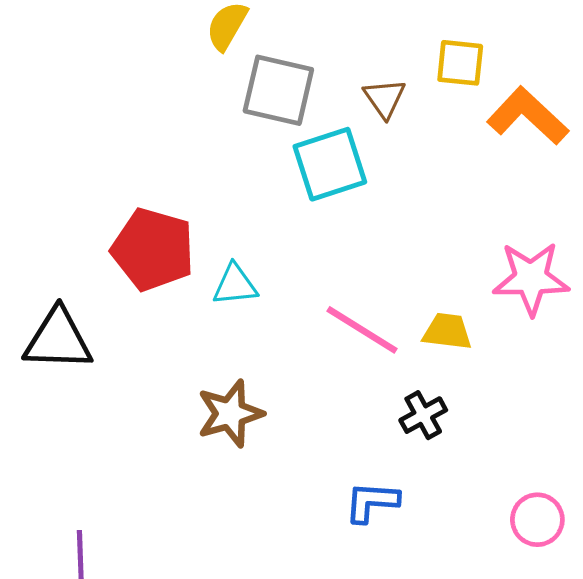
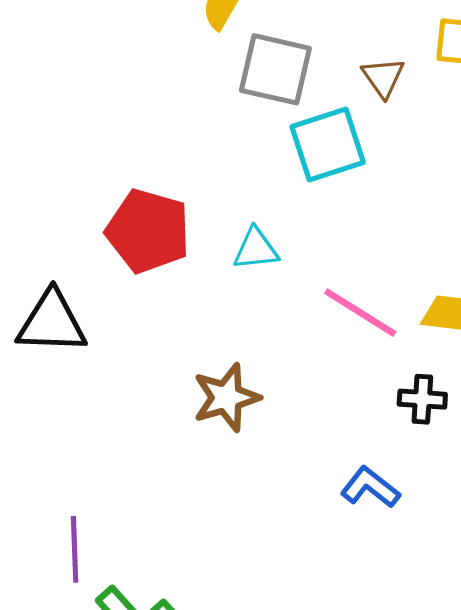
cyan triangle: (235, 285) -> (256, 249), moved
black cross: (423, 415) -> (422, 399), turned 33
blue L-shape: (372, 502) -> (370, 487), turned 34

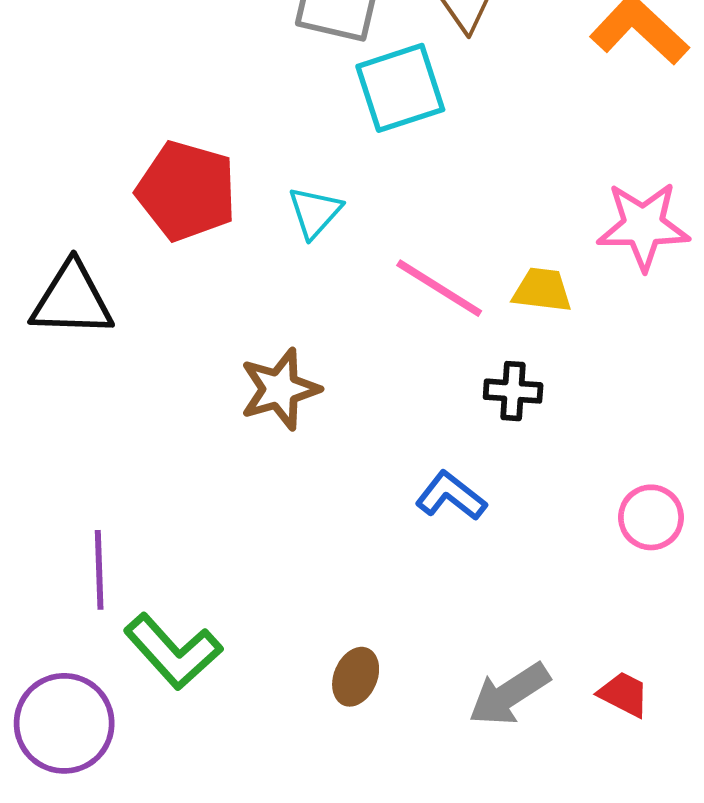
cyan triangle: (256, 249) -> (315, 212), turned -42

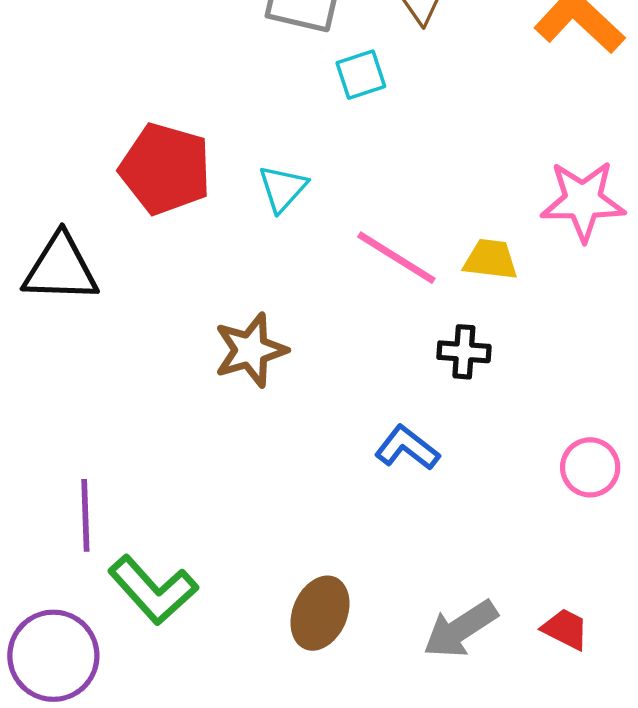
cyan square: (400, 88) -> (361, 75), size x0.6
brown ellipse: (356, 677) -> (320, 613), size x1.4

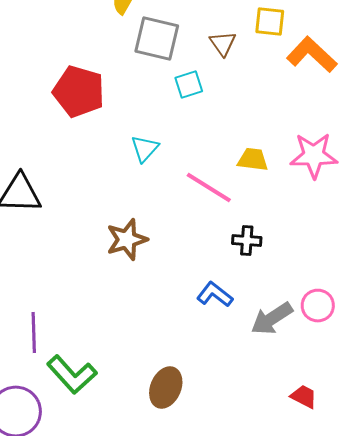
red pentagon: (165, 169) -> (79, 92), moved
yellow trapezoid: (491, 259) -> (253, 160), moved
gray arrow: (460, 629) -> (272, 318), moved

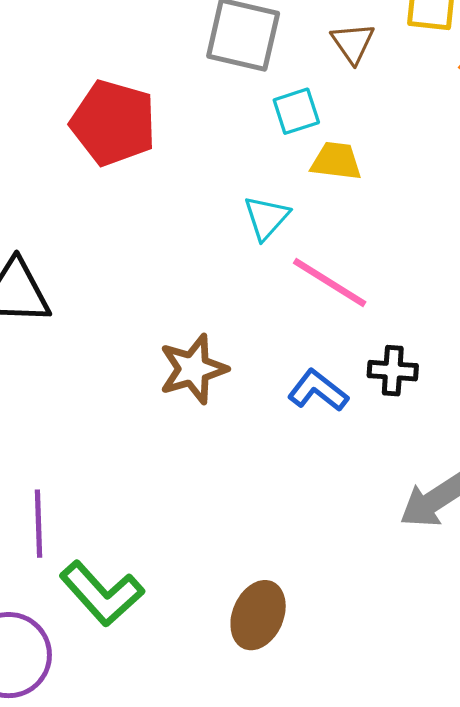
cyan triangle: (145, 148) -> (266, 218), moved
yellow trapezoid: (253, 160) -> (336, 161), moved
blue L-shape: (215, 294) -> (318, 391), moved

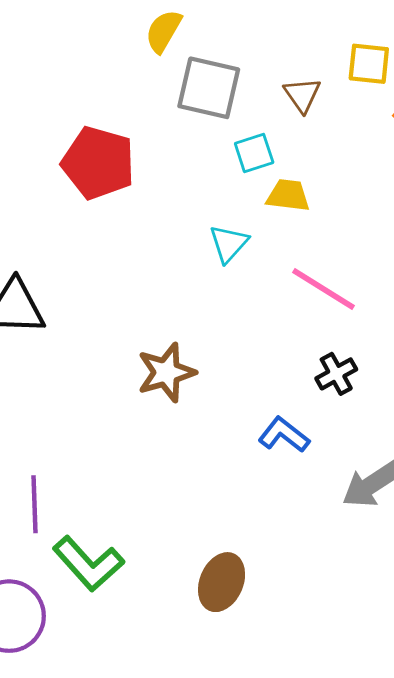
pink line: (330, 283) -> (323, 289), moved
black cross: (393, 371) -> (336, 374), turned -33
blue L-shape: (318, 391) -> (284, 435), moved

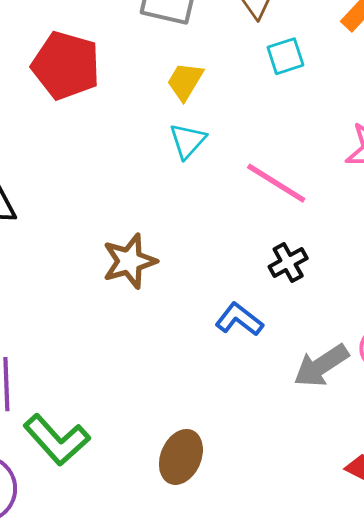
cyan square: (254, 153) -> (285, 56), moved
yellow trapezoid: (288, 195) -> (185, 81), moved, turned -66

